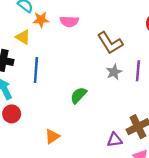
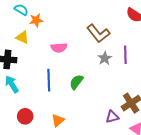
pink semicircle: (69, 21) -> (59, 48), moved
blue line: (36, 70) -> (49, 80), moved
red circle: (12, 114) -> (25, 116), moved

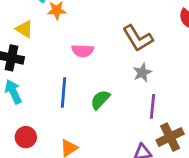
yellow triangle: (22, 37) -> (24, 29), moved
purple line: (125, 55) -> (152, 106), moved

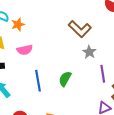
pink semicircle: (83, 51) -> (25, 50), moved

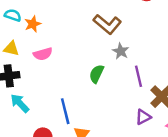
green semicircle: (65, 79) -> (97, 74), moved
blue line: (38, 81) -> (65, 111), moved

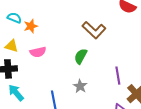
gray star: (121, 51) -> (80, 86), moved
green semicircle: (97, 74) -> (81, 56), moved

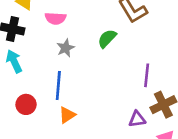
gray star: (80, 86) -> (66, 48), moved

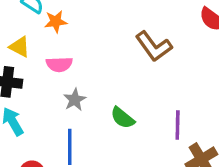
green semicircle: (107, 38) -> (123, 118), moved, turned -90

